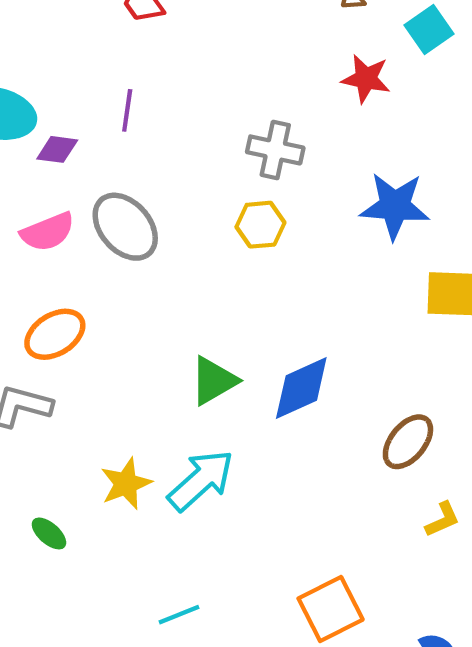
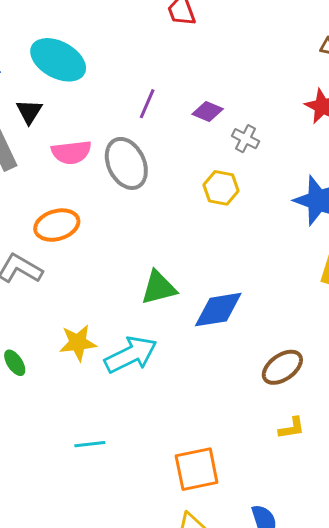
purple line: (127, 110) -> (147, 104), moved
purple diamond: (57, 149) -> (208, 112), moved
gray cross: (275, 150) -> (246, 139), size x0.7

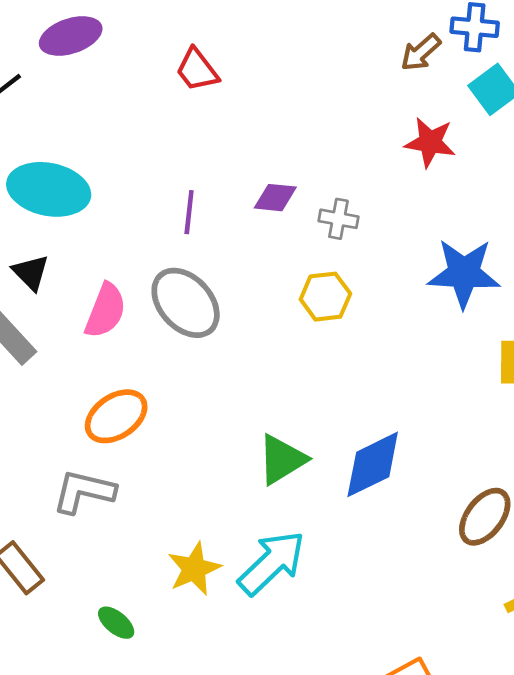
pink semicircle: (71, 152) -> (105, 311), turned -45

